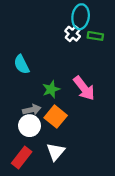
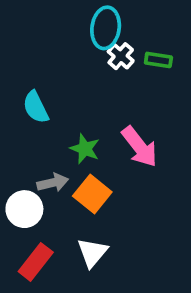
cyan ellipse: (81, 17) -> (106, 28), moved
green star: (51, 89) -> (85, 149), turned -30
white circle: (29, 126) -> (24, 209), moved

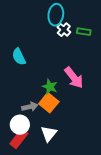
green star: (85, 149) -> (50, 87), moved
gray arrow: (53, 183) -> (30, 107), moved
white circle: (24, 209) -> (20, 125), moved

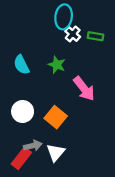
green star: (50, 87) -> (57, 65), moved
gray arrow: (30, 107) -> (33, 146), moved
white circle: (20, 125) -> (23, 111), moved

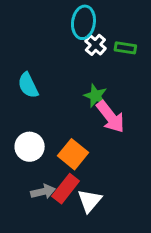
green star: (57, 65) -> (95, 96), moved
white triangle: (56, 153) -> (89, 201), moved
red rectangle: (21, 158) -> (66, 189), moved

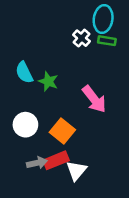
cyan ellipse: (83, 22) -> (103, 19), moved
green star: (95, 96) -> (48, 81), moved
red rectangle: (66, 189) -> (56, 160), turned 30

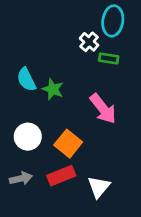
green rectangle: (107, 41) -> (109, 59), moved
gray arrow: (37, 163) -> (21, 178), moved
white triangle: (76, 170) -> (99, 187), moved

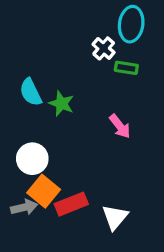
pink arrow: (103, 109) -> (120, 126), size x0.7
orange square: (68, 144) -> (44, 191), moved

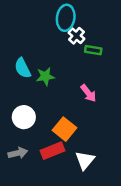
cyan ellipse: (131, 24) -> (66, 18), moved
green star: (61, 104) -> (45, 76), turned -30
orange square: (44, 191) -> (64, 129), moved

